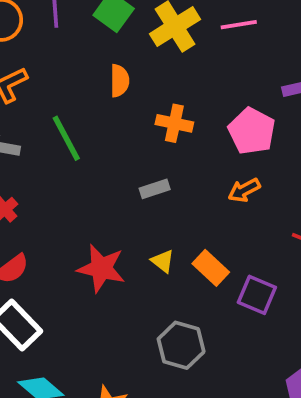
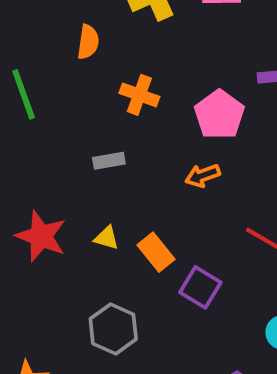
yellow triangle: (163, 261) -> (107, 238), turned -30

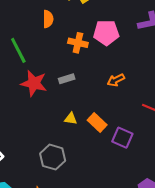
pink pentagon: (219, 115) -> (106, 33), moved, turned -30
red star: (41, 236) -> (34, 83), moved
gray hexagon: (113, 329) -> (53, 157), moved

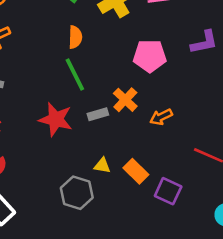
orange cross: (78, 43) -> (125, 100), moved, turned 30
green line: (18, 50) -> (75, 74), moved
gray hexagon: (53, 157) -> (77, 193), moved

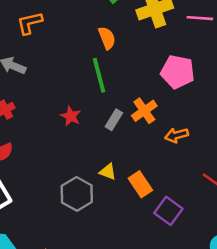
orange semicircle: (75, 37) -> (107, 38), turned -35
gray rectangle: (98, 114) -> (114, 120), turned -54
red star: (56, 119) -> (71, 116), size x0.6

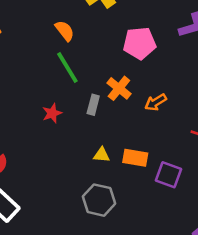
red star: (71, 116) -> (52, 113), turned -30
orange rectangle: (140, 184) -> (135, 158), turned -30
gray hexagon: (77, 194) -> (99, 200), moved

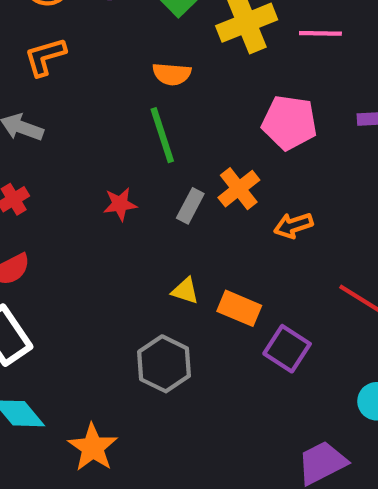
orange semicircle: (65, 31) -> (172, 74), turned 120

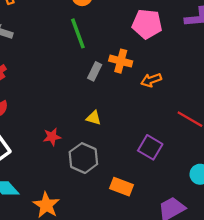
orange cross: (239, 189) -> (121, 61), turned -35
red star: (120, 204) -> (52, 137), moved
orange rectangle: (239, 308) -> (122, 187), moved

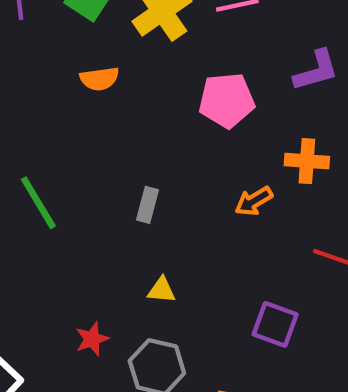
green line: (78, 33) -> (38, 203), moved
orange cross: (121, 61) -> (307, 161), moved

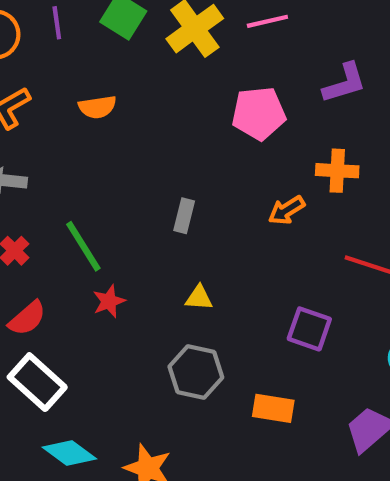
orange semicircle: (100, 79) -> (97, 107), moved
green line: (38, 203) -> (83, 246), moved
red star: (92, 339) -> (109, 301), moved

